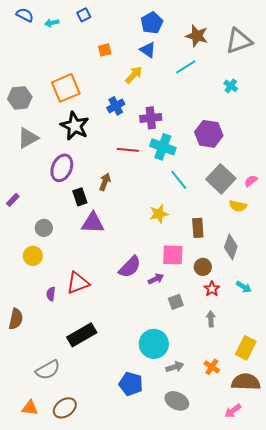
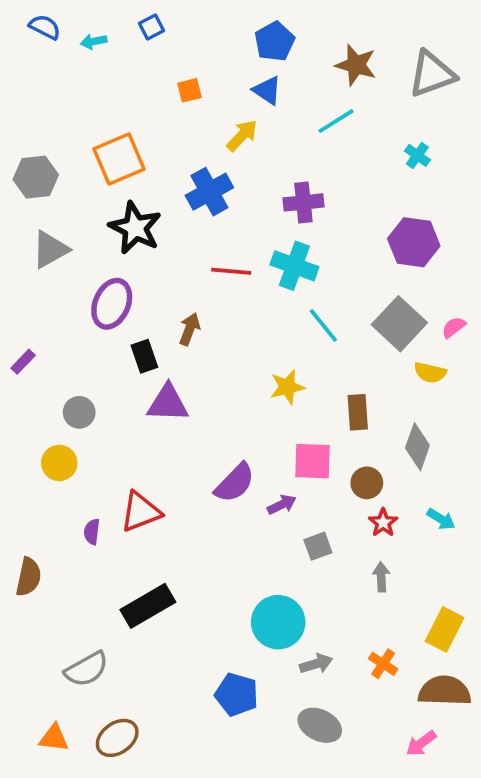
blue cross: (116, 106) -> (209, 192), size x1.4
purple cross: (151, 118) -> (303, 202), moved
purple hexagon: (209, 134) -> (414, 242), moved

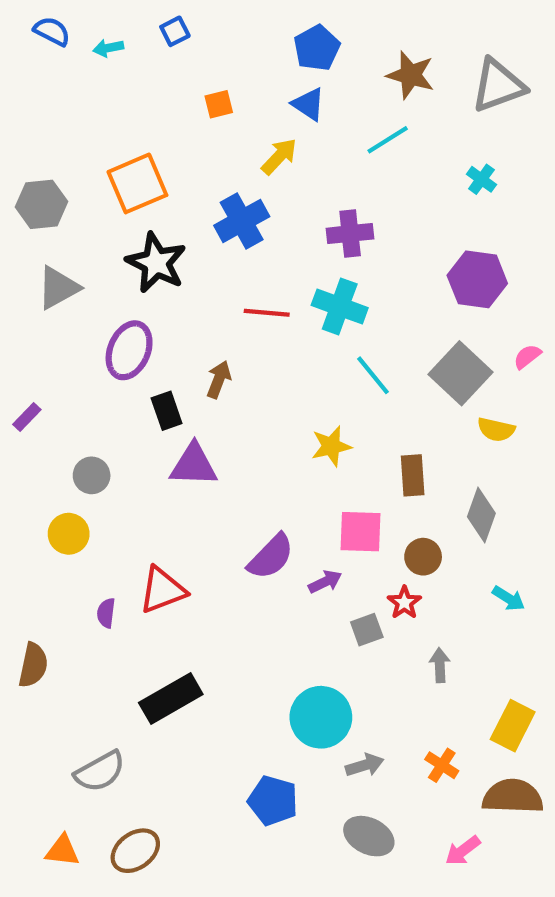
pink semicircle: (454, 327) -> (527, 357), moved
red star: (383, 523) -> (404, 603), moved
pink arrow: (421, 743) -> (463, 851), moved

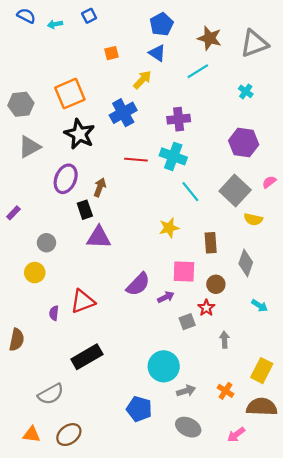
brown arrow: (219, 379) -> (100, 187), moved

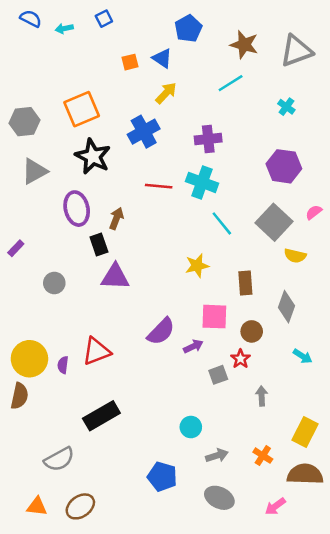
blue triangle: (157, 53) -> (162, 58), moved
purple ellipse: (66, 179) -> (77, 209), turned -36
yellow circle: (35, 273) -> (29, 359), moved, size x1.5
cyan circle: (164, 366) -> (191, 427), size x0.6

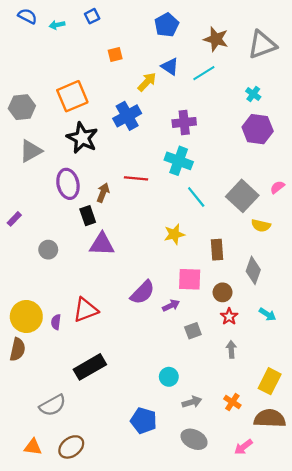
blue triangle: (162, 58) -> (170, 67), moved
purple hexagon: (284, 166) -> (258, 129), moved
red line: (159, 186) -> (136, 178), moved
red star: (240, 359) -> (229, 316), moved

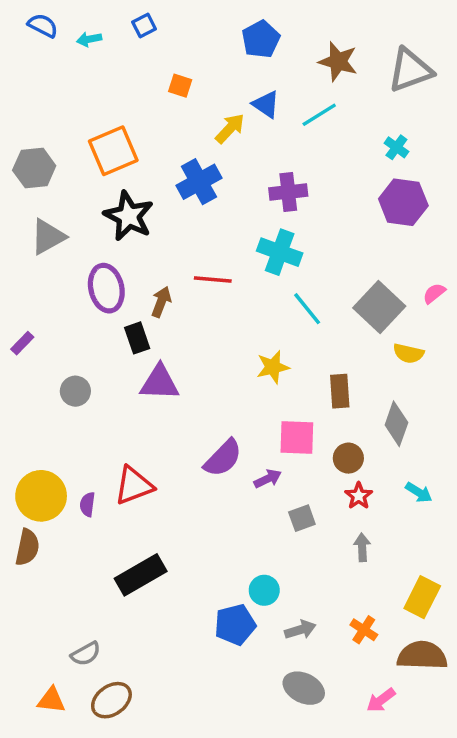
orange square: (115, 55) -> (180, 86), turned 32
gray semicircle: (53, 405) -> (86, 654), moved, size x0.7
blue pentagon: (144, 421) -> (235, 625), moved, turned -30

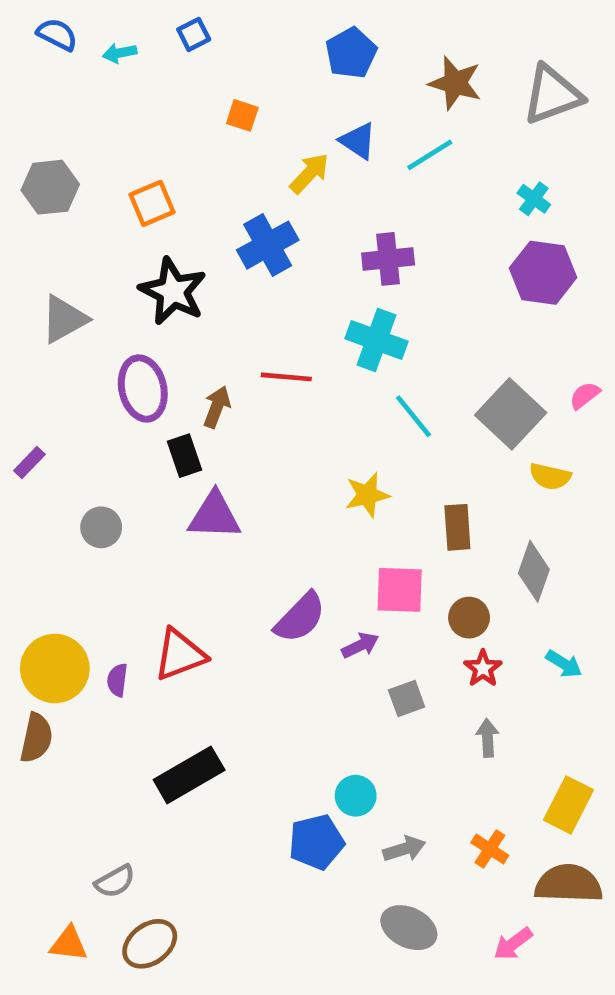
orange square: (113, 151) -> (152, 203), size x0.7
gray hexagon: (34, 168) -> (50, 187), moved

